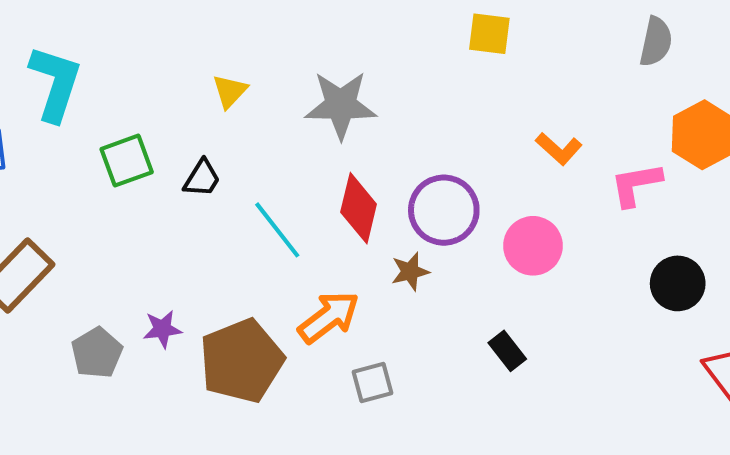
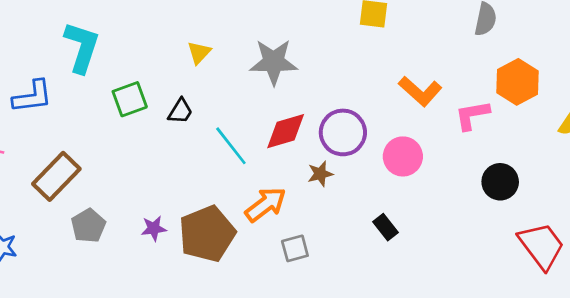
orange L-shape: (559, 149) -> (420, 91), size x1.4
red diamond: (359, 208) -> (286, 131), turned 60
purple star: (162, 329) -> (154, 228), moved
gray pentagon: (97, 353) -> (88, 226), moved

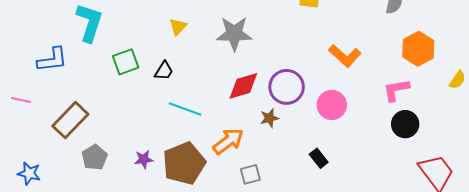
pink L-shape: (472, 115) -> (396, 90), moved
cyan line: (231, 146) -> (185, 109), moved, turned -32

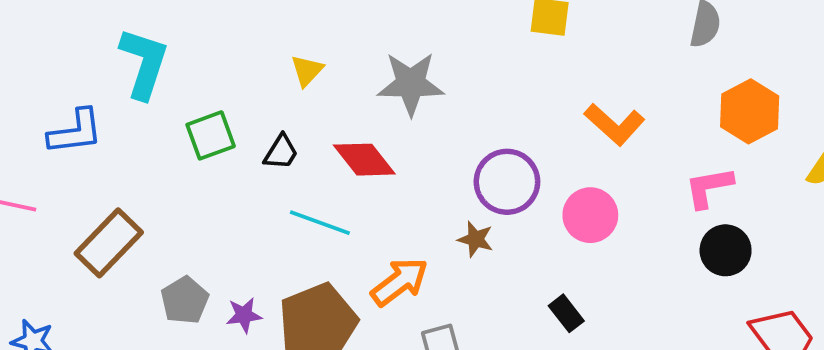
red diamond: (243, 86) -> (364, 160), moved, turned 68
brown star: (269, 118) -> (475, 239), turned 30
gray pentagon: (95, 157) -> (185, 300), moved

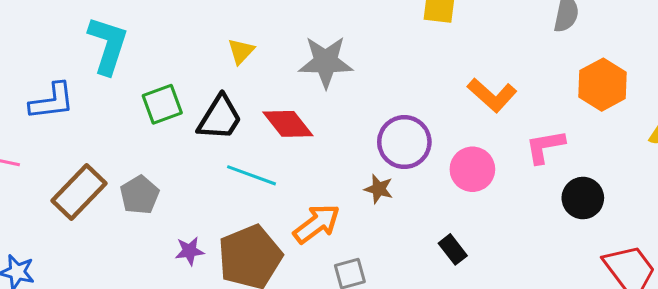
black trapezoid: (281, 152) -> (220, 118), size x1.6
pink L-shape: (709, 187) -> (545, 147), moved
gray pentagon: (185, 300) -> (140, 195), moved

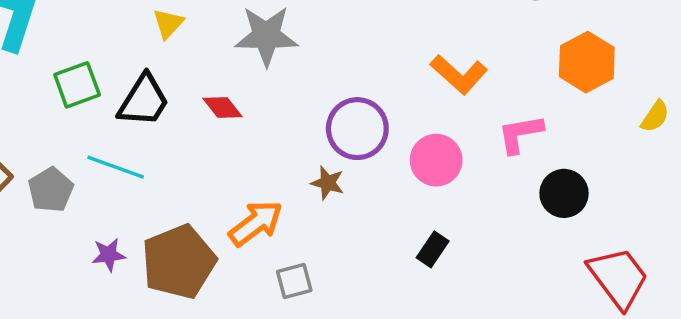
red diamond: (288, 124) -> (222, 108), size x0.7
cyan line: (252, 175) -> (116, 167), moved
black rectangle: (453, 249) -> (433, 249), moved, turned 72

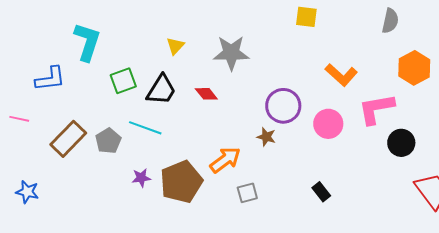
pink L-shape: (520, 134) -> (376, 109), size x1.4
black rectangle: (433, 249) -> (321, 192), moved, turned -72

